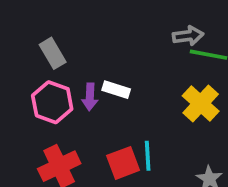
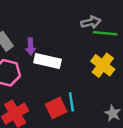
white rectangle: (116, 90) -> (47, 61), size x1.5
purple arrow: (90, 97) -> (30, 46), moved

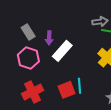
white rectangle: (47, 61) -> (62, 51), turned -65

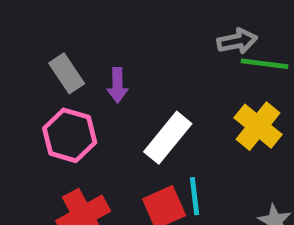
white rectangle: (62, 51) -> (168, 138), moved

